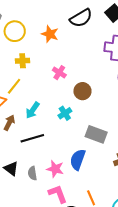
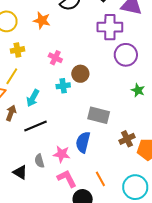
cyan cross: (65, 113) -> (63, 86), moved, turned 32
black triangle: (11, 169) -> (20, 172), moved

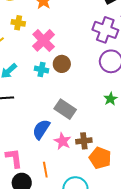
yellow cross: (17, 50) -> (18, 23), moved
pink cross: (55, 58) -> (44, 40), size x1.6
pink star: (62, 154) -> (63, 141), moved

